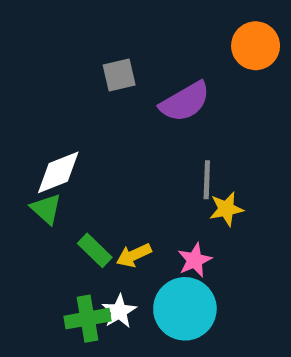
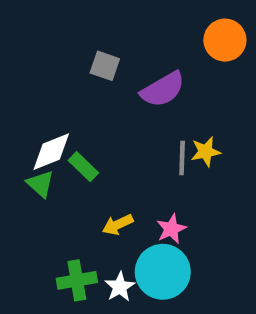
gray square: (119, 75) -> (105, 66), turned 32
yellow star: (226, 209) -> (206, 152), moved
green rectangle: (95, 250) -> (83, 167), moved
white star: (119, 311) -> (120, 287), moved

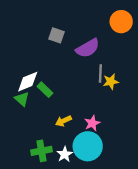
gray line: (182, 158) -> (100, 74), moved

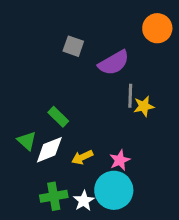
white diamond: (28, 82) -> (49, 150), moved
green triangle: (22, 99) -> (27, 141), moved

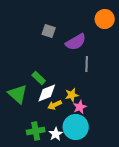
yellow star: (144, 106) -> (72, 95), moved
green triangle: (27, 141) -> (18, 94), size x1.5
white diamond: (49, 150) -> (47, 93), moved

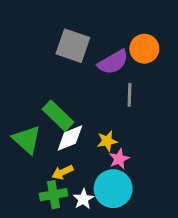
orange circle: (105, 19) -> (144, 49), moved
gray square: (49, 31) -> (73, 46), size x1.6
green rectangle: (39, 78) -> (58, 116), size x1.5
yellow arrow: (55, 105) -> (62, 172), moved

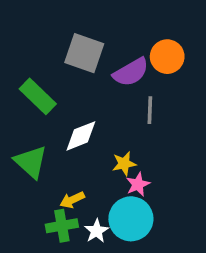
green rectangle: (58, 116) -> (38, 96), moved
white diamond: (70, 138) -> (81, 136), moved

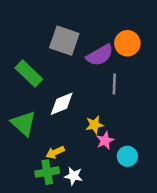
cyan circle: (131, 219) -> (127, 156), moved, size x0.6
white star: (96, 231) -> (73, 176), turned -30

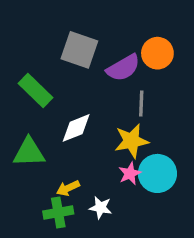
green triangle: (24, 123) -> (29, 152), turned -44
yellow star: (95, 125) -> (131, 141), moved, size x1.5
cyan circle: (127, 156) -> (157, 173), moved, size x1.5
white star: (73, 176) -> (101, 208), moved

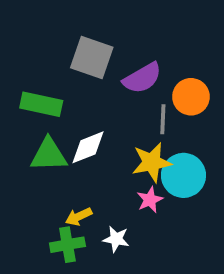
orange circle: (157, 53) -> (191, 97), moved
green rectangle: (36, 91) -> (41, 104), turned -32
green triangle: (29, 152) -> (49, 155), moved
cyan circle: (157, 173) -> (183, 175), moved

